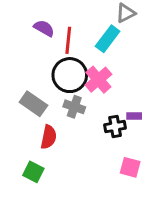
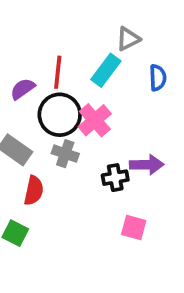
purple semicircle: (44, 28) -> (23, 89), moved, turned -65

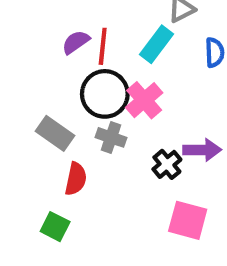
purple semicircle: (23, 89) -> (76, 42), moved
black cross: (115, 178) -> (167, 164), turned -30
pink square: (134, 228) -> (188, 220), size x1.4

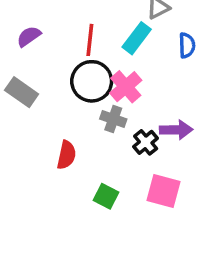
purple semicircle: (76, 42) -> (29, 36), moved
gray rectangle: (55, 133) -> (22, 92), moved
gray cross: (111, 137) -> (113, 119), moved
green square: (55, 227) -> (106, 196), moved

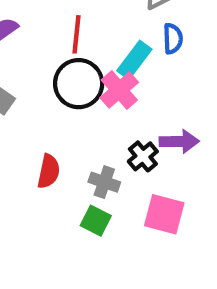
cyan rectangle: (137, 38) -> (134, 60), moved
blue semicircle: (187, 45) -> (173, 39), moved
gray cross: (113, 119) -> (104, 182), moved

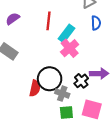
cyan rectangle: (134, 60) -> (66, 33), moved
black circle: (79, 84) -> (50, 79), moved
green square: (96, 221) -> (66, 112), moved, turned -32

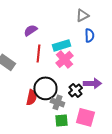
purple semicircle: (13, 19) -> (30, 30), moved
red line: (49, 21) -> (38, 53), moved
cyan rectangle: (66, 33) -> (61, 45), turned 36

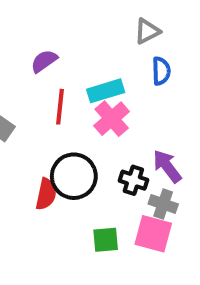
purple arrow: (92, 83) -> (167, 166), turned -126
black cross: (75, 90) -> (133, 180), turned -32
gray cross: (57, 102) -> (163, 204), moved

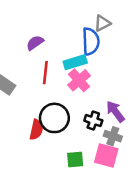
blue semicircle: (161, 71) -> (91, 41), moved, size x1.5

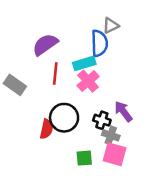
purple semicircle: (35, 43) -> (45, 45), size x1.5
gray cross: (113, 136) -> (111, 135), moved

